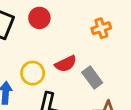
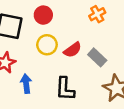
yellow circle: (33, 73) -> (47, 45), moved

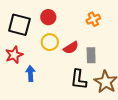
gray rectangle: (97, 57) -> (91, 55), turned 42
black L-shape: (65, 89) -> (79, 79), moved

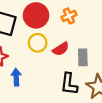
red circle: (48, 17) -> (36, 15), size x1.5
orange cross: (93, 19) -> (69, 16), moved

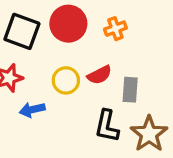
yellow circle: (38, 43) -> (66, 80), moved
blue arrow: (16, 77) -> (32, 110), turned -105

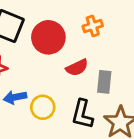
red circle: (68, 24) -> (48, 37), moved
yellow circle: (66, 80) -> (43, 107), moved

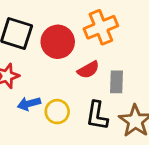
orange cross: (93, 26) -> (101, 27), size x1.6

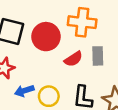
orange cross: (101, 27) -> (82, 22), turned 32
gray rectangle: (116, 82) -> (98, 56), moved

